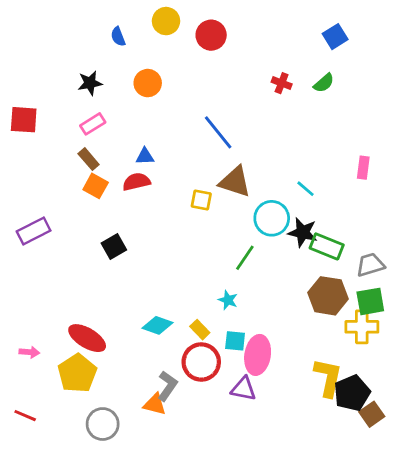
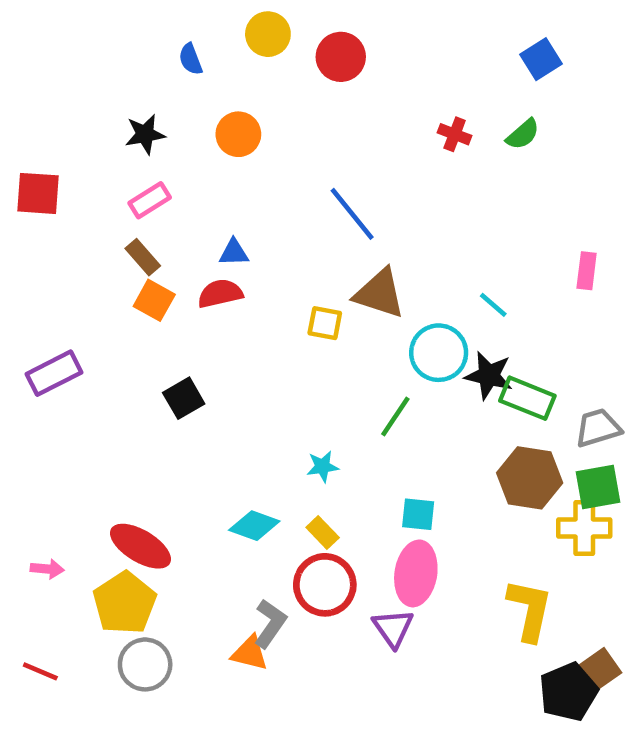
cyan star: (228, 300) -> (323, 466), moved, turned -30
cyan square: (235, 341) -> (418, 514), moved
purple triangle: (243, 389) -> (393, 628), turned 44
black pentagon: (352, 393) -> (568, 692), moved
gray circle: (103, 424) -> (145, 664), moved

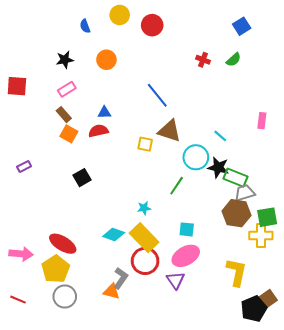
purple rectangle: (54, 373) -> (24, 166), size x0.6
gray trapezoid: (598, 428) -> (245, 193), moved
yellow rectangle: (323, 532) -> (144, 238), size x2.0
pink arrow: (47, 569) -> (21, 254), size x1.6
pink ellipse: (416, 573) -> (186, 256), turned 52

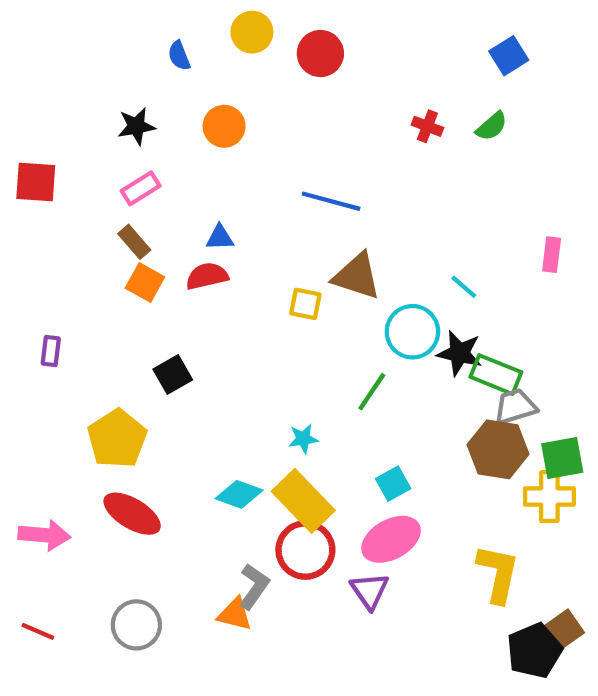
blue line: (157, 95) -> (331, 201), turned -36
purple rectangle: (24, 166) -> (51, 351), turned -56
cyan square: (187, 229) -> (393, 484), turned -35
yellow pentagon: (56, 269) -> (117, 439), moved

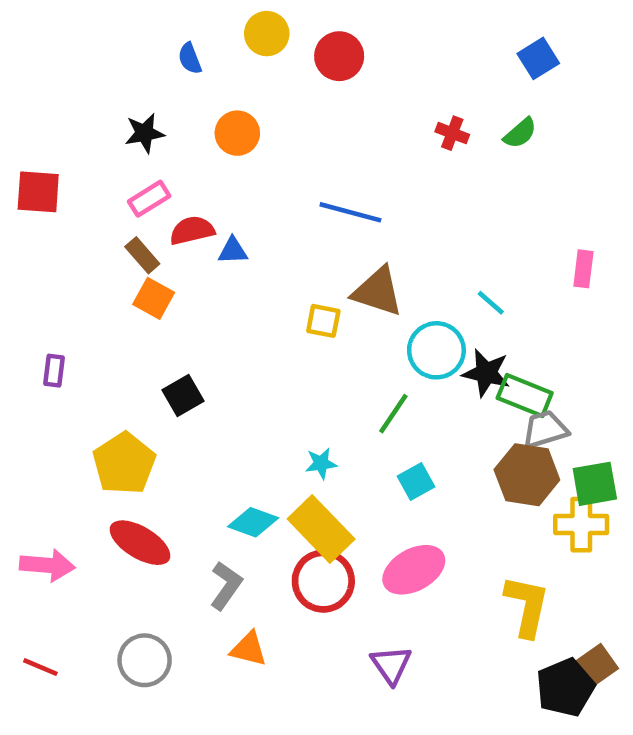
red semicircle: (207, 276) -> (192, 230), moved
cyan square: (393, 484) -> (416, 482), moved
gray L-shape: (254, 586) -> (226, 586), moved
purple triangle: (370, 591) -> (391, 665), moved

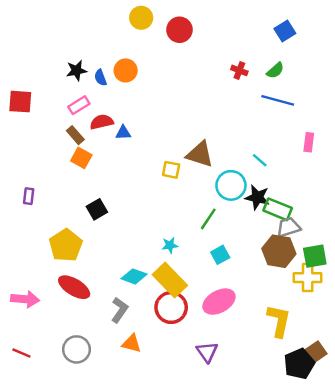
blue semicircle: (190, 58) -> (100, 78), moved
blue line: (350, 212) -> (278, 100), moved

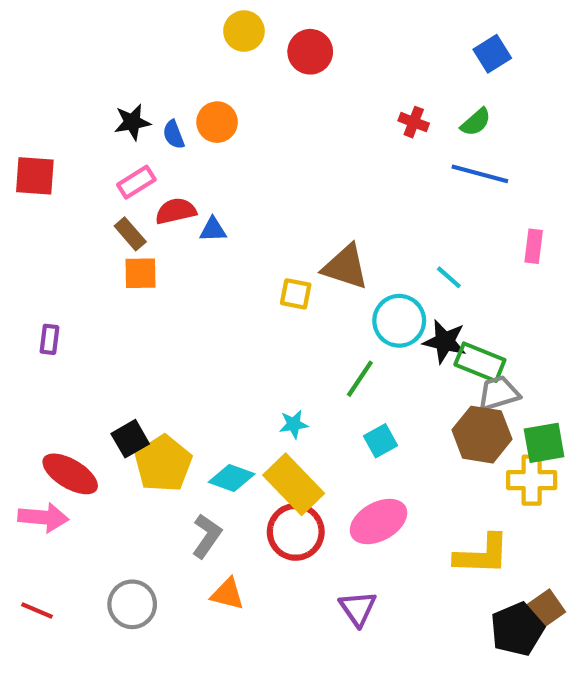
orange square: (81, 158) -> (140, 273), turned -30
black square: (97, 209) -> (130, 439), moved
yellow pentagon: (66, 245) -> (163, 464), moved
red ellipse: (74, 287) -> (70, 474), moved
yellow L-shape: (279, 321) -> (482, 555), turned 80

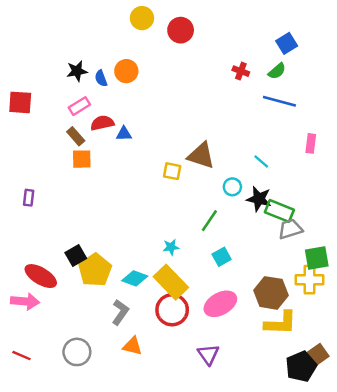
blue square: (492, 54) -> (287, 43), moved
cyan circle: (399, 321) -> (232, 187), size x0.6
brown hexagon: (482, 435) -> (271, 293), moved

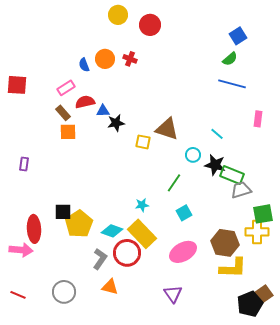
black star: (77, 71) -> (116, 123), moved
red cross: (241, 71) -> (130, 59), moved
black square: (76, 256) -> (63, 212), turned 30
red ellipse: (41, 276) -> (34, 229), turned 56
red circle: (172, 310) -> (127, 253), moved

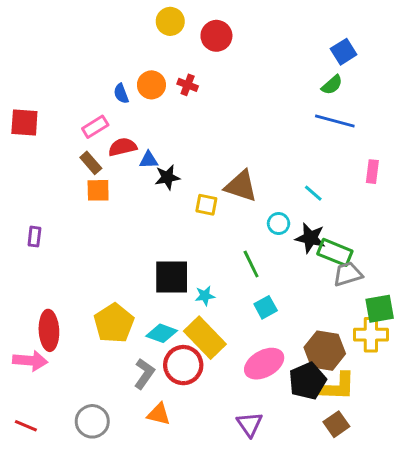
green line: (174, 183) -> (251, 264), turned -60
black square: (63, 212) -> (172, 277), moved, size x1.5
brown square: (264, 294) -> (336, 424), moved
black pentagon: (250, 304) -> (307, 381), moved

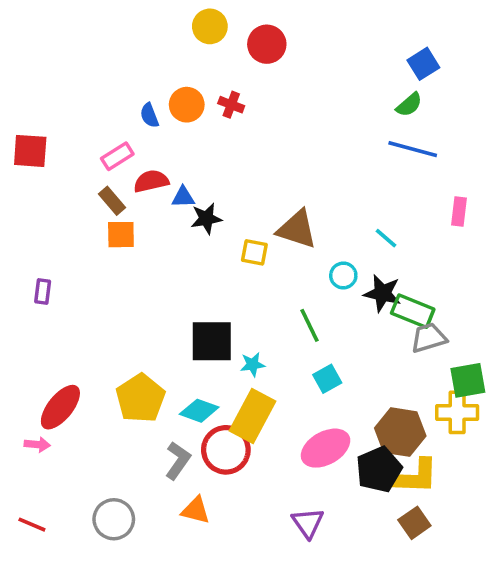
red ellipse: (49, 330) -> (60, 407), turned 42
yellow rectangle: (205, 338) -> (253, 416), turned 72
pink arrow: (30, 361) -> (37, 445), size x0.6

